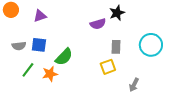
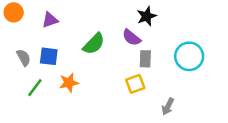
purple semicircle: (98, 24) -> (131, 37), moved, turned 56
gray semicircle: (19, 46) -> (24, 58), turned -112
green semicircle: (64, 57) -> (94, 44), moved
orange star: (50, 74) -> (69, 83), moved

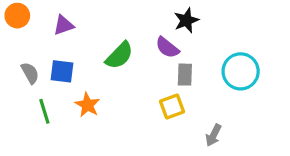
orange star: (69, 83) -> (87, 105), turned -30
green line: (35, 88) -> (44, 111), turned -54

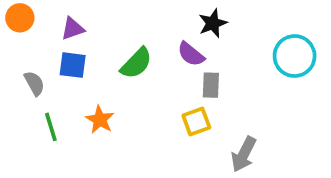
blue square: (62, 71) -> (73, 65), moved
cyan circle: (241, 71) -> (295, 56), moved
gray arrow: (213, 135) -> (244, 154), size x1.4

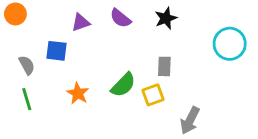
purple triangle: (73, 29) -> (81, 22), moved
purple semicircle: (191, 54) -> (120, 18), moved
green semicircle: (136, 63) -> (123, 85), moved
green line: (51, 127) -> (27, 99), moved

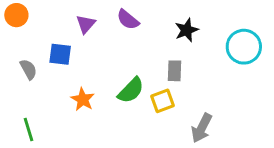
black star: (166, 18) -> (187, 30), moved
purple triangle: (81, 22) -> (86, 24), turned -30
green line: (27, 99) -> (28, 130), moved

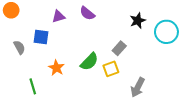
purple triangle: (86, 24) -> (58, 16), turned 32
black star: (187, 30) -> (138, 21), moved
gray rectangle: (175, 71) -> (119, 48), turned 40
green line: (28, 130) -> (33, 86), moved

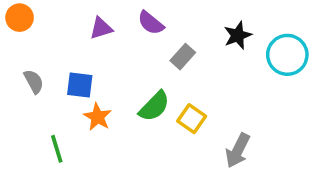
blue square: (41, 37) -> (80, 85), moved
gray rectangle: (119, 48) -> (183, 57), moved
yellow square: (111, 69) -> (192, 119), turned -35

